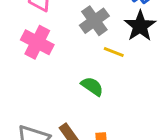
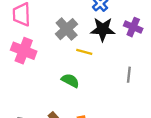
black star: (140, 26) -> (103, 29), turned -30

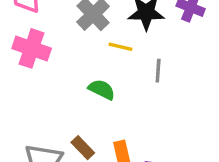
gray line: (129, 75) -> (158, 71), moved

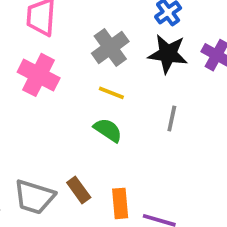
yellow line: (120, 47) -> (111, 93), moved

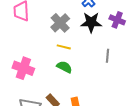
pink cross: (39, 75) -> (23, 68), moved
gray line: (172, 118) -> (108, 56), moved

